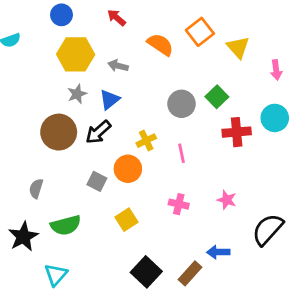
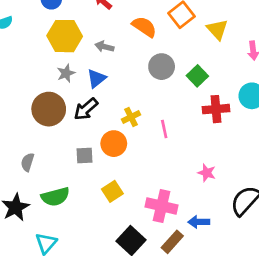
gray circle: (182, 104) -> (162, 67), moved
gray square: (97, 181) -> (85, 156), turned -30
pink cross: (179, 204) -> (162, 206), moved, size x1.6

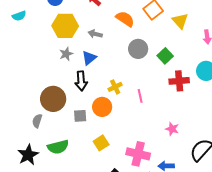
brown circle: (49, 109) -> (53, 99), moved
black arrow: (86, 109) -> (81, 81), turned -54

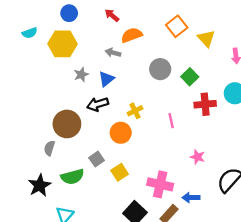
orange semicircle: (125, 19) -> (132, 35), moved, turned -54
yellow hexagon: (65, 26) -> (63, 44), moved
black arrow: (81, 81) -> (98, 104), turned 78
pink line: (140, 96) -> (171, 121), moved
gray square: (80, 116) -> (97, 159), moved, turned -32

